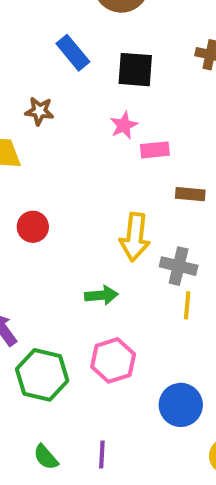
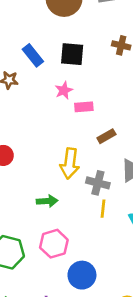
blue rectangle: (73, 53) -> (33, 55), moved
brown rectangle: (190, 194) -> (106, 136), turned -36
blue circle: (181, 405) -> (82, 275), moved

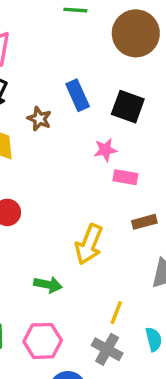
gray cross: (98, 183) -> (107, 349), moved

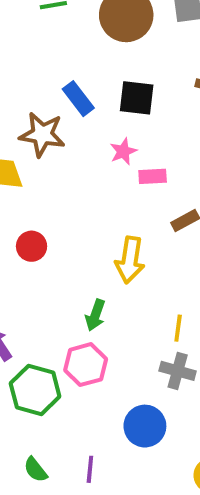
brown star: (39, 119) -> (42, 134), size x1.6
green arrow: (48, 285) -> (95, 315), turned 112
pink hexagon: (43, 341) -> (86, 365), moved

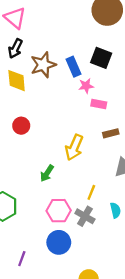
blue rectangle: (78, 99) -> (74, 67), moved
brown star: (42, 134) -> (43, 65), turned 30
pink hexagon: (86, 365) -> (59, 211), moved

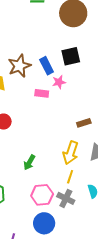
black square: (101, 58) -> (71, 56), turned -30
pink rectangle: (99, 104) -> (42, 93), moved
yellow arrow: (74, 147) -> (71, 153), moved

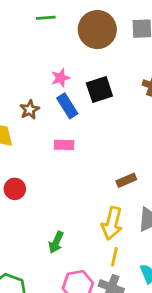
brown star: (19, 66) -> (30, 110), size x0.6
pink star: (59, 82) -> (61, 78), moved

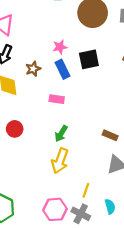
brown rectangle: (126, 180) -> (110, 135), moved, turned 40
yellow arrow: (112, 223) -> (60, 161), moved
green arrow: (56, 242) -> (61, 134), moved

